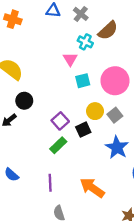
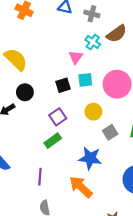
gray cross: (81, 14) -> (92, 14), turned -32
gray square: (115, 115) -> (110, 132), moved
black square: (83, 130) -> (63, 85), moved
blue star: (117, 147) -> (90, 158), moved, turned -30

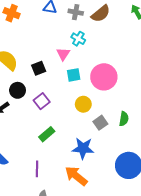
brown semicircle: (117, 34) -> (101, 14), moved
black square: (63, 85) -> (39, 68), moved
purple square: (58, 117) -> (42, 101), moved

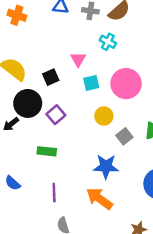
cyan cross: (78, 39) -> (108, 42), moved
black circle: (18, 90) -> (28, 103), size x1.5
green rectangle: (47, 134) -> (47, 151), moved, turned 49

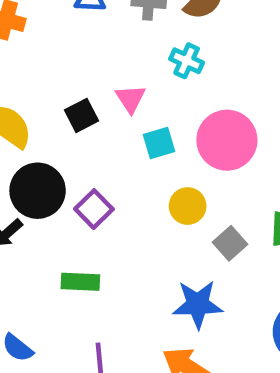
black square: (51, 77) -> (82, 115), moved

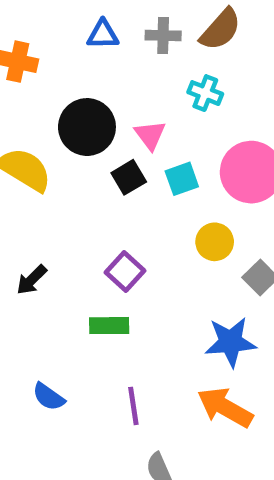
black square: (82, 115) -> (129, 177), moved
black circle: (38, 191) -> (87, 127), moved
purple square: (94, 209) -> (125, 272), moved

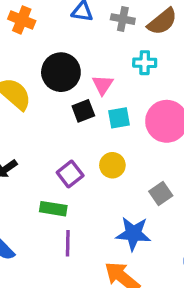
cyan cross: (205, 93) -> (145, 63), turned -30
yellow circle: (215, 242) -> (112, 165), moved
purple line: (133, 406) -> (68, 243), moved

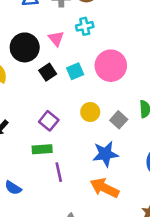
pink triangle: (103, 85) -> (56, 39), moved
yellow circle: (112, 165) -> (90, 112), moved

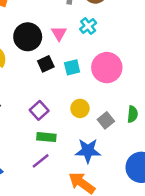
cyan cross: (85, 26) -> (88, 26), turned -35
green rectangle: (42, 149) -> (46, 137), moved
purple line: (59, 172) -> (41, 161), turned 54

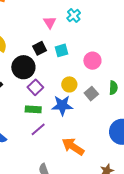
black circle: (28, 37) -> (23, 67), moved
pink circle: (107, 68) -> (92, 61), moved, size x0.7
green rectangle: (46, 137) -> (33, 109), moved
blue star: (88, 151) -> (62, 105), moved

